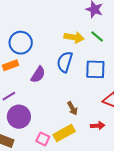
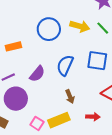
blue circle: (21, 43) -> (49, 29), moved
blue semicircle: (65, 62) -> (65, 65), moved
purple semicircle: (38, 75) -> (37, 74), moved

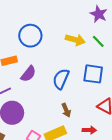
blue circle: (49, 29) -> (30, 36), moved
purple semicircle: (37, 74) -> (28, 74), moved

